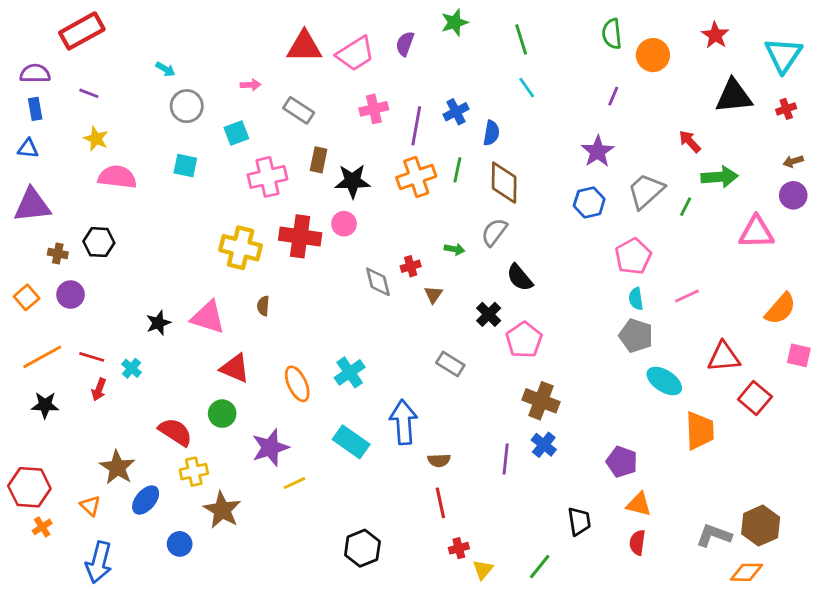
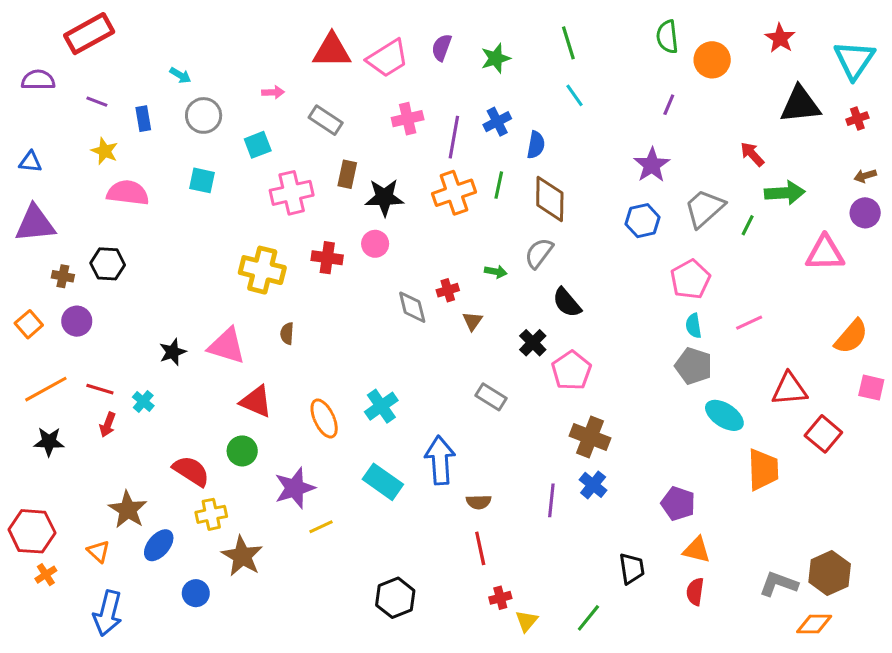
green star: (455, 22) -> (496, 58), moved
blue rectangle: (35, 109) -> (143, 119), moved
red cross: (300, 236) -> (327, 258), size x0.7

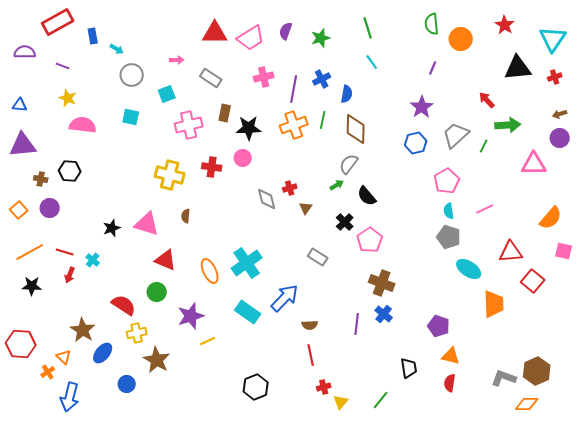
blue rectangle: (143, 119) -> (93, 36), moved
green arrow: (496, 272) -> (337, 185), moved, turned -40
cyan cross: (381, 406) -> (247, 263), size x1.4
blue arrow: (440, 460) -> (285, 298), turned 48
orange cross: (46, 575) -> (48, 372), moved

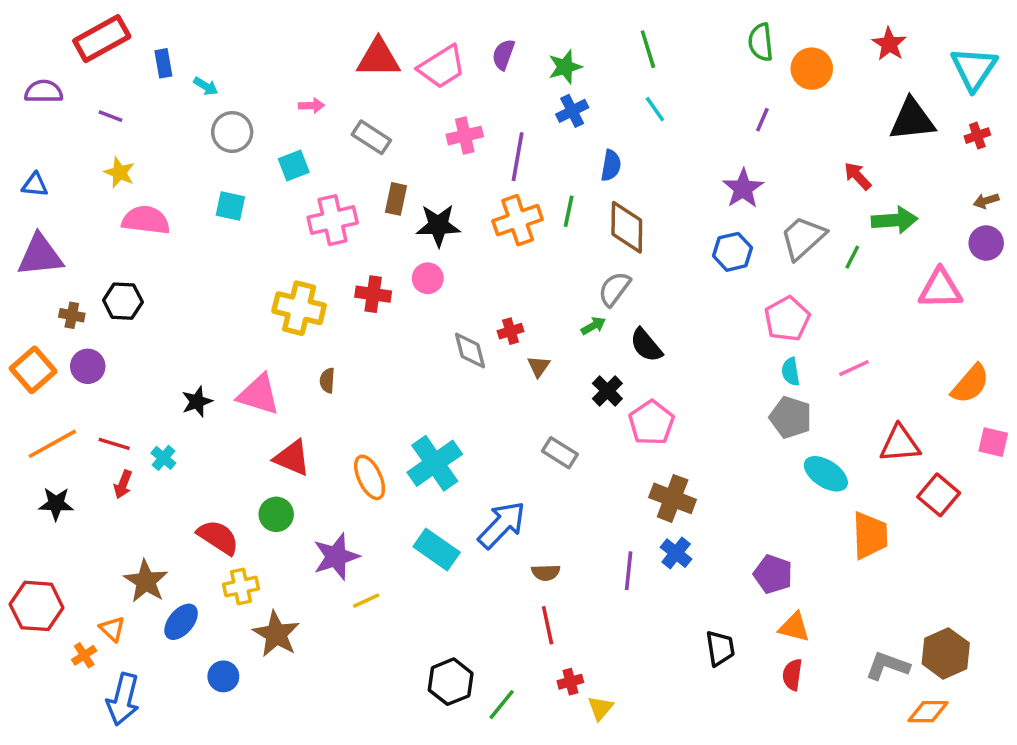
blue cross: (322, 79) -> (572, 111), moved
orange square: (19, 210) -> (33, 370), size x1.4
green line: (381, 400) -> (502, 705), moved

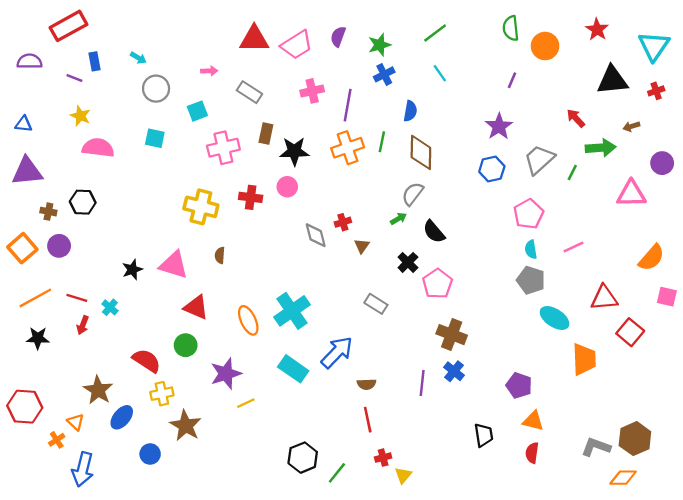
green line: (648, 49) -> (435, 33), turned 70
blue rectangle: (163, 63) -> (95, 61), moved
brown arrow: (986, 201) -> (631, 126), moved

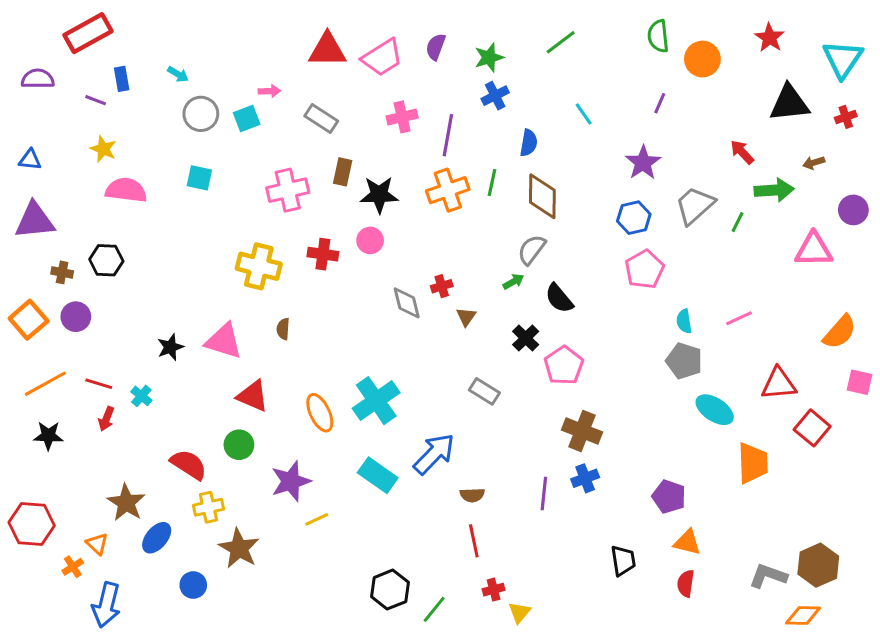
cyan line: (440, 73) -> (584, 114), moved
cyan square: (197, 111) -> (247, 118), moved
pink pentagon: (529, 214) -> (645, 269), moved
blue cross: (454, 371) -> (585, 478), turned 30

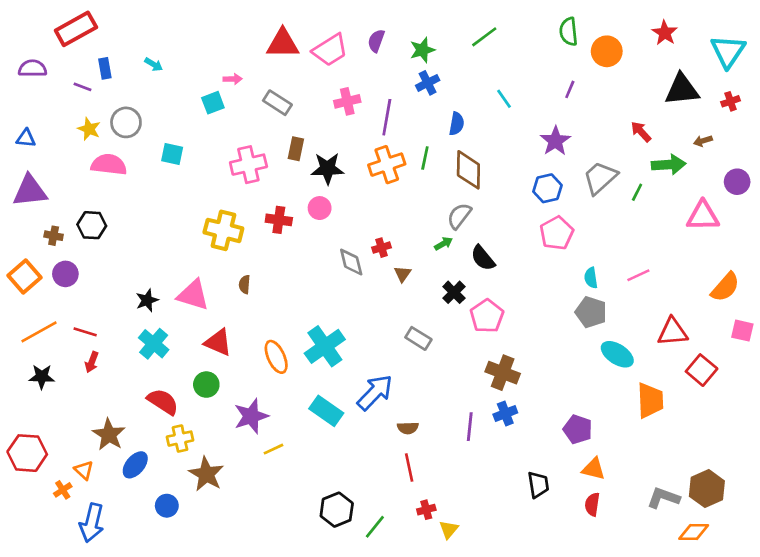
gray circle: (201, 114) -> (126, 122), moved
cyan cross: (141, 396) -> (154, 344), moved, size x1.6

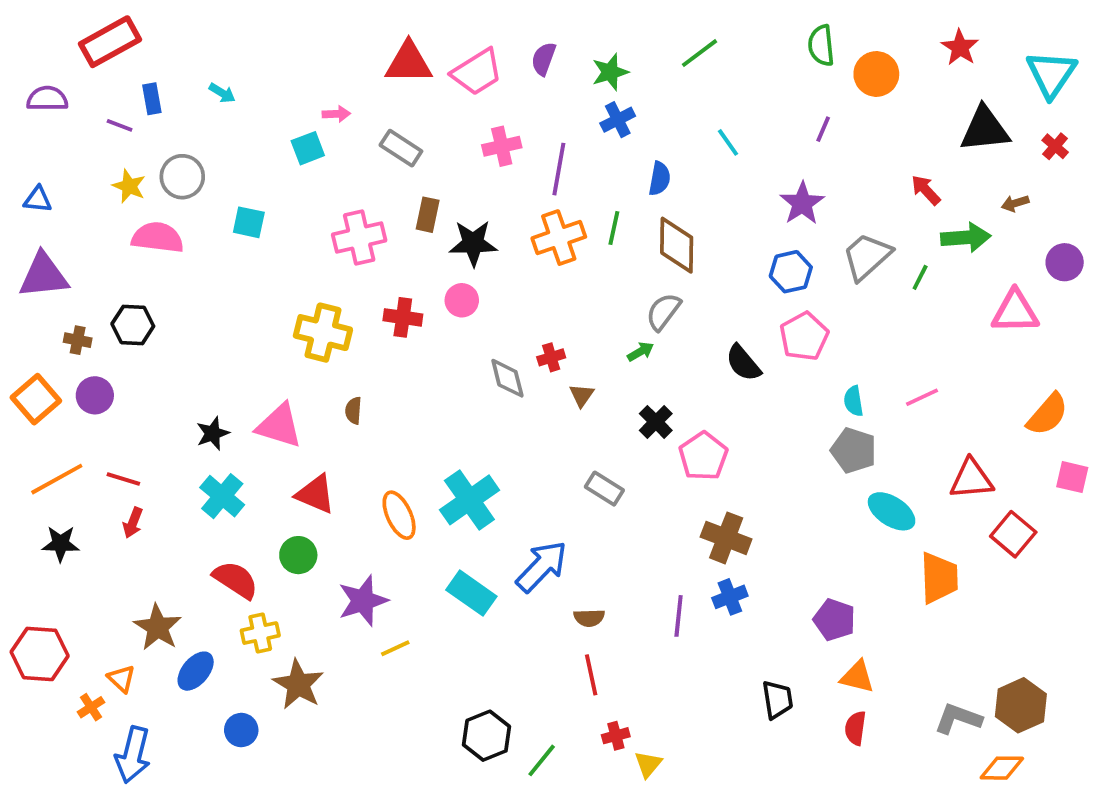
red cross: (731, 101) -> (1055, 146), turned -30
black semicircle: (483, 258) -> (743, 363), moved

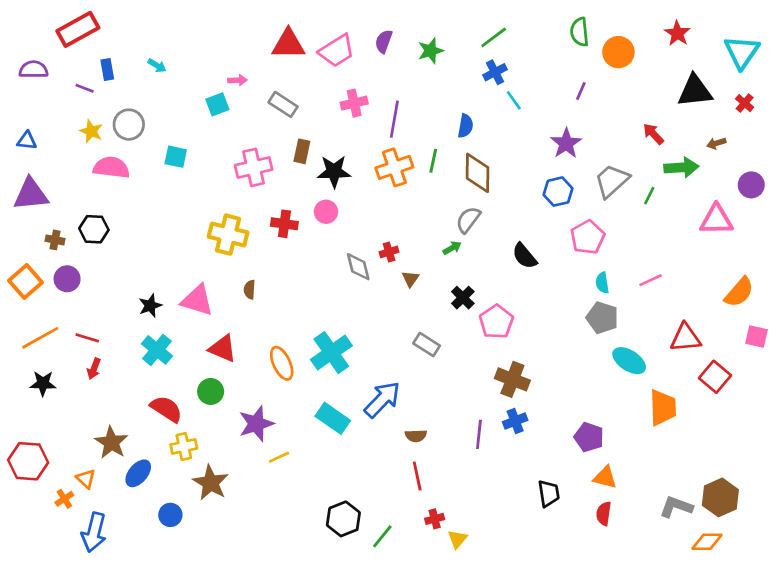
blue cross: (618, 120) -> (495, 72), moved
pink pentagon: (804, 336) -> (588, 237), moved

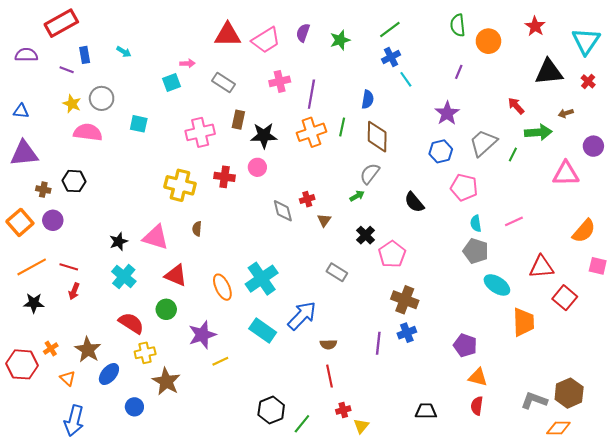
pink pentagon: (588, 237) -> (464, 187), turned -30
black trapezoid: (549, 493) -> (426, 411), moved, turned -80
orange cross: (64, 499) -> (51, 349), moved

